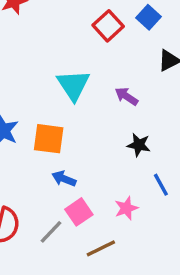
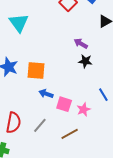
cyan triangle: (73, 85) -> (19, 23), moved
black star: (139, 145) -> (85, 61), moved
pink square: (79, 212) -> (64, 104), moved, turned -35

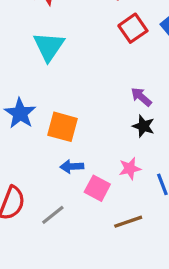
blue arrow: (46, 94) -> (72, 166), turned -32
pink star: (84, 109) -> (130, 169), moved
brown line: (70, 134) -> (128, 222), moved

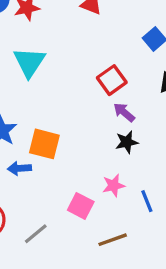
red square: (133, 28) -> (112, 80), moved
black star: (143, 126) -> (127, 142), turned -30
blue arrow: (72, 166) -> (19, 168), moved

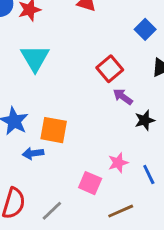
black star: (127, 142) -> (145, 120), moved

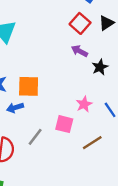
red square: (110, 69) -> (80, 23), moved
gray line: (52, 211) -> (35, 137), moved

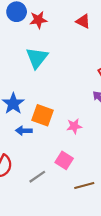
pink star: (84, 104) -> (74, 126), moved
gray line: (35, 137) -> (37, 177), moved

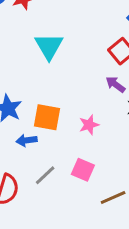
cyan triangle: (37, 58) -> (49, 46), moved
gray line: (37, 177) -> (45, 175), moved

